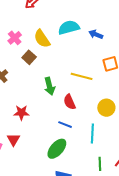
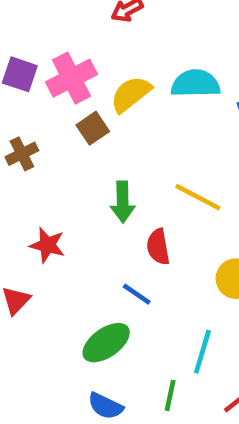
pink cross: (15, 38) -> (71, 78), size x1.5
yellow semicircle: (42, 39) -> (131, 94), turned 72
cyan line: (92, 133) -> (202, 352), moved
green line: (100, 164) -> (170, 395), moved

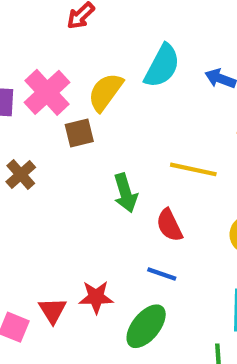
cyan semicircle: (195, 84) -> (162, 66), turned 135
brown square: (93, 128) -> (79, 133), turned 36
red star: (47, 245) -> (96, 297), moved

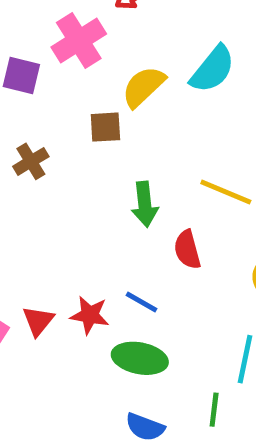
pink cross: (47, 92) -> (79, 41), moved
blue line: (162, 274) -> (142, 302), moved
green ellipse: (146, 326) -> (140, 358), turned 51

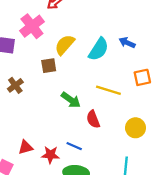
cyan semicircle: (213, 69) -> (99, 49), moved
green arrow: (145, 204) -> (71, 100), turned -42
red triangle: (38, 321) -> (26, 147), moved, turned 42

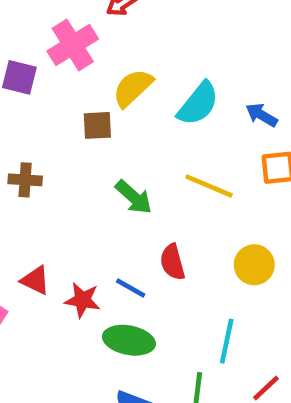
blue arrow: (127, 43) -> (261, 115), moved
brown cross: (15, 85) -> (25, 180), moved, turned 35
red semicircle: (93, 119) -> (172, 262), moved
red triangle: (26, 147) -> (35, 280), turned 35

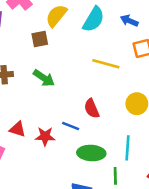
green arrow: (134, 197) -> (44, 78), moved
green ellipse: (129, 340) -> (91, 153), moved

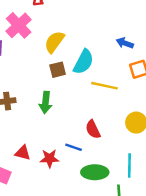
cyan semicircle: (94, 19) -> (83, 62), moved
brown square: (40, 39) -> (58, 70), moved
green arrow: (44, 78) -> (46, 102), turned 65

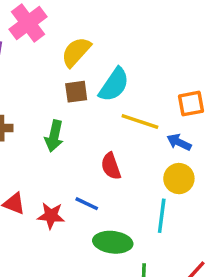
blue arrow: (125, 43) -> (179, 142), moved
red semicircle: (93, 129) -> (111, 166), moved
cyan line: (129, 166) -> (162, 216), moved

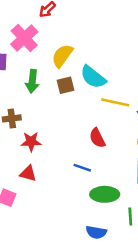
cyan semicircle: (114, 85) -> (93, 77), turned 100
green arrow: (54, 136) -> (32, 81), moved
red star: (51, 216) -> (31, 142), moved

